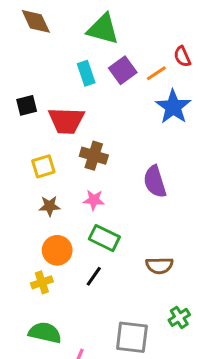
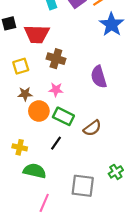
orange circle: (57, 250) -> (39, 111), moved
brown semicircle: (159, 266) -> (92, 128), moved, turned -36
yellow cross: (42, 282) -> (20, 147), turned 32
green semicircle: (45, 333) -> (35, 171), moved

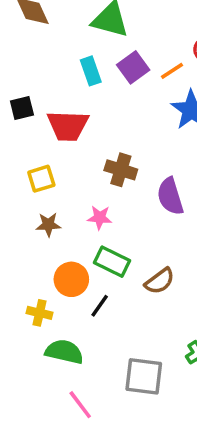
brown cross: (56, 59) -> (121, 170), moved
orange circle: (39, 111) -> (71, 279), moved
pink line: (44, 203) -> (80, 405), turned -60

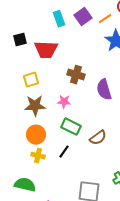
brown star: (48, 225) -> (35, 106), size x1.5
orange circle: (71, 279) -> (36, 135), moved
yellow cross: (40, 313) -> (38, 156), moved
green semicircle: (64, 352) -> (25, 185), moved

